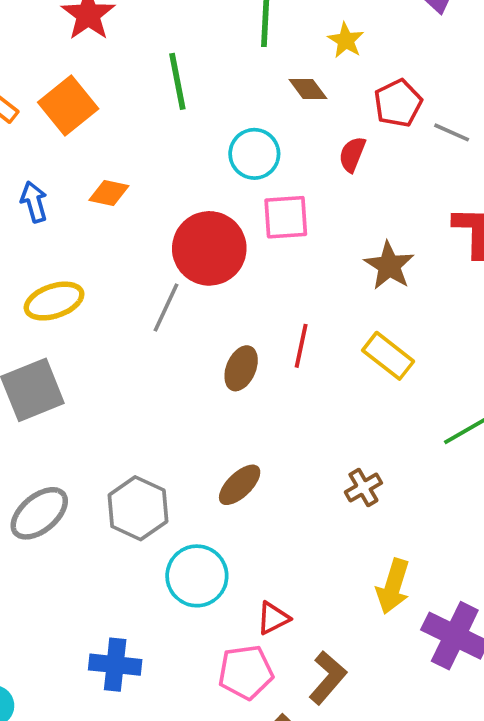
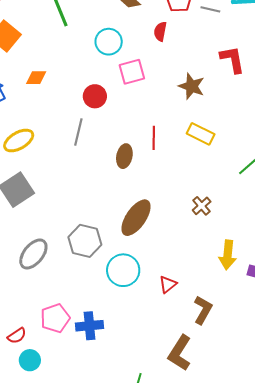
red circle: (209, 248) -> (95, 96), size x0.6
brown ellipse: (240, 485) -> (136, 218), size x1.5
pink pentagon: (246, 672) -> (55, 318), moved

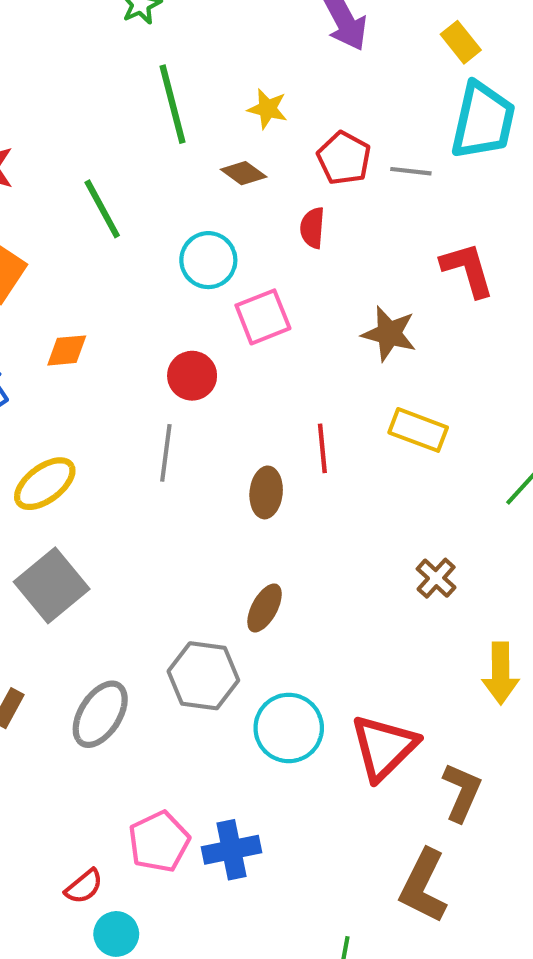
brown ellipse: (136, 218) -> (265, 608), moved, size x0.6
red triangle: (168, 284) -> (384, 747), size x1.8

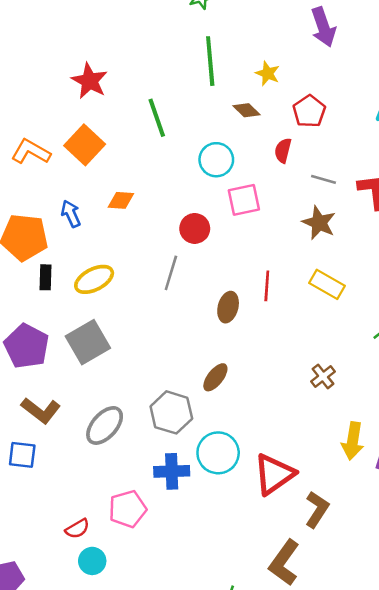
gray line: (411, 171) -> (323, 179), moved
blue cross: (231, 850) -> (172, 471), moved

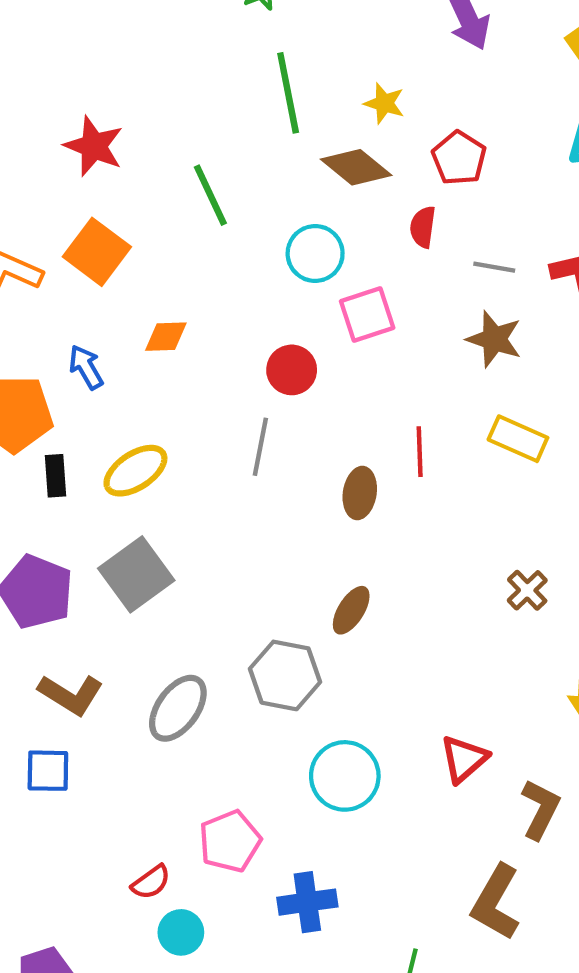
brown diamond: (246, 110) -> (356, 167), size x1.5
cyan circle: (218, 453) -> (345, 776), moved
blue cross: (172, 471) -> (307, 902), moved
red triangle: (274, 474) -> (464, 759), size x0.7

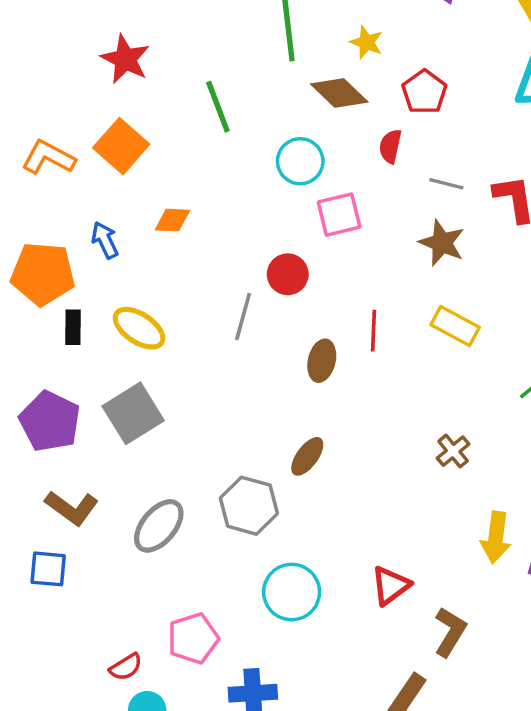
red circle: (292, 370) -> (288, 274), moved
yellow ellipse: (135, 471) -> (139, 328), turned 62

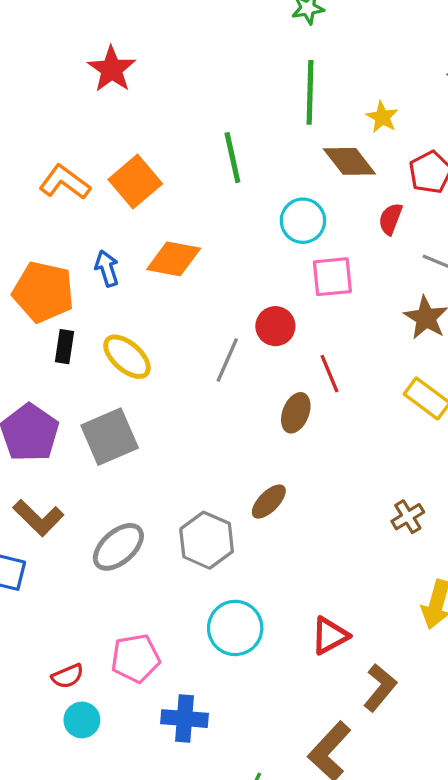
red star: (125, 59) -> (112, 69), moved
orange diamond: (172, 220) -> (174, 259), size x1.5
red line: (373, 331) -> (330, 374), moved, turned -33

